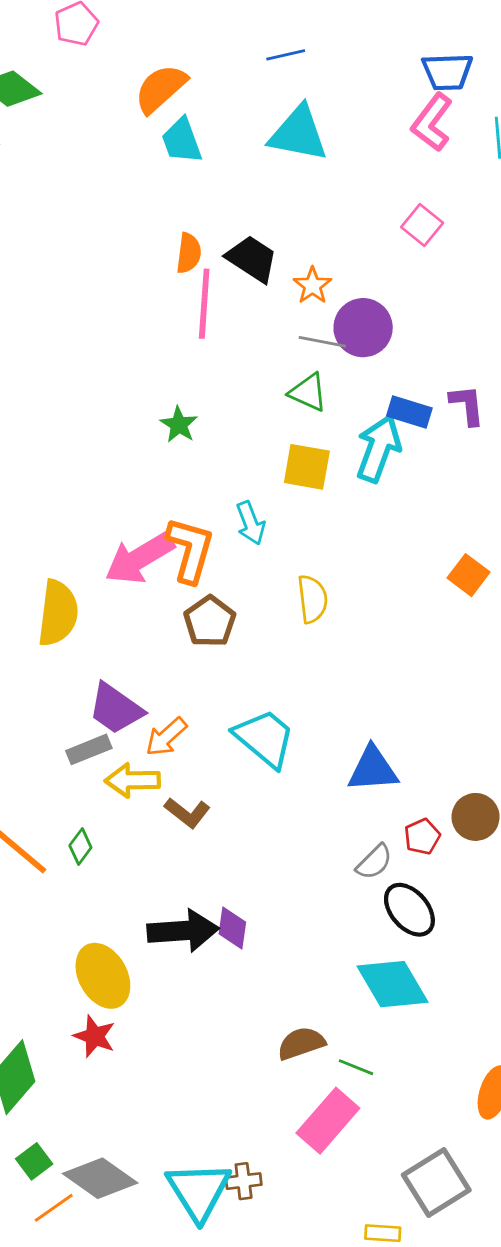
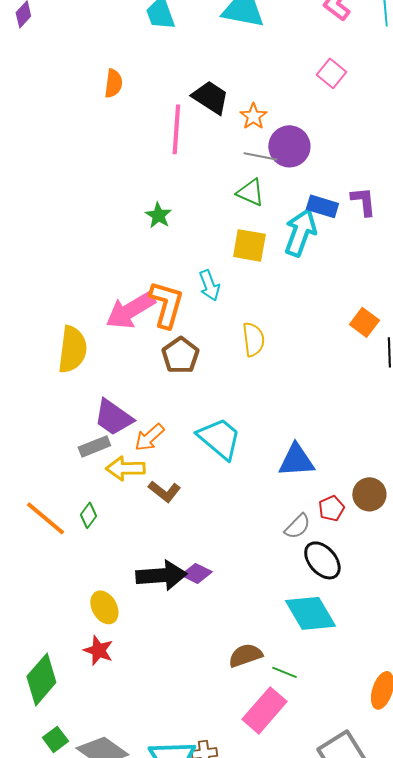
orange semicircle: (189, 253) -> (113, 83), moved
purple diamond: (232, 928) -> (196, 573), turned -72
yellow ellipse: (103, 976) -> (104, 607), size x0.7

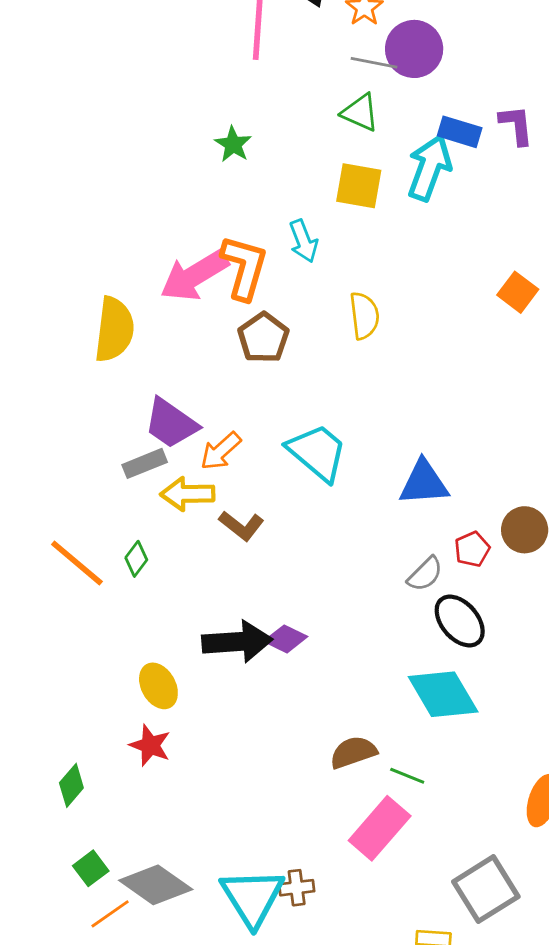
green diamond: (41, 679) -> (71, 785), size x0.6

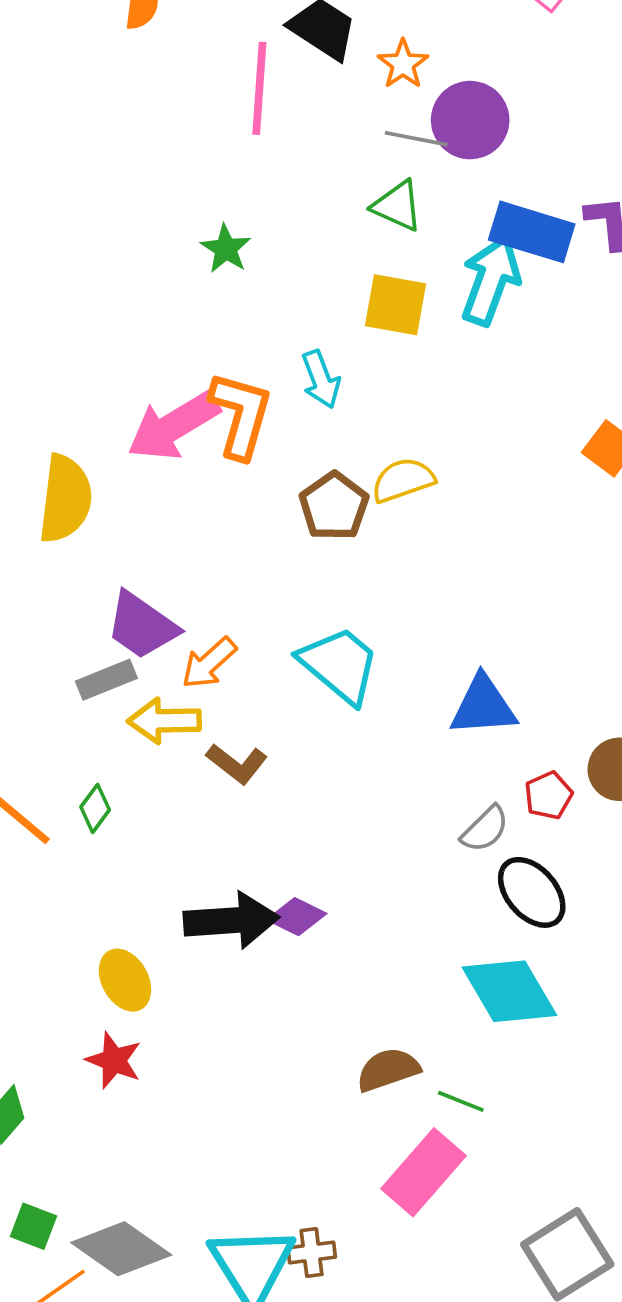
blue rectangle: (460, 132) -> (532, 232), size x1.4
yellow semicircle: (364, 316) -> (403, 480), turned -102
brown pentagon: (263, 338) -> (334, 506), moved
green square: (91, 868) -> (34, 1226), turned -32

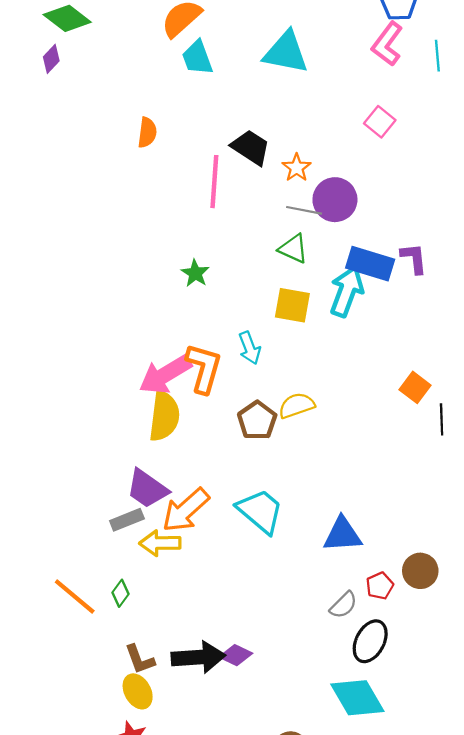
yellow semicircle: (65, 499) -> (164, 416), moved
orange arrow: (209, 663) -> (186, 510), size x1.5
brown L-shape: (237, 764) -> (140, 659), moved, turned 32
black ellipse: (532, 892) -> (370, 641), turned 69

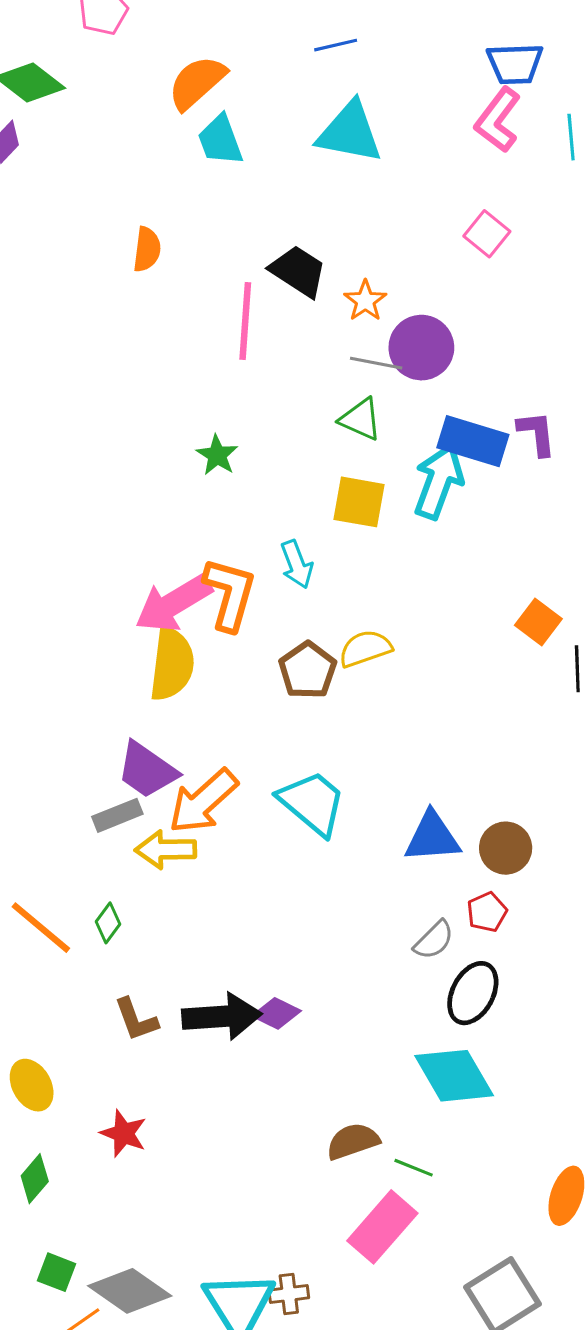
brown circle: (420, 571) -> (506, 848), moved
yellow ellipse: (138, 691) -> (32, 1085), moved

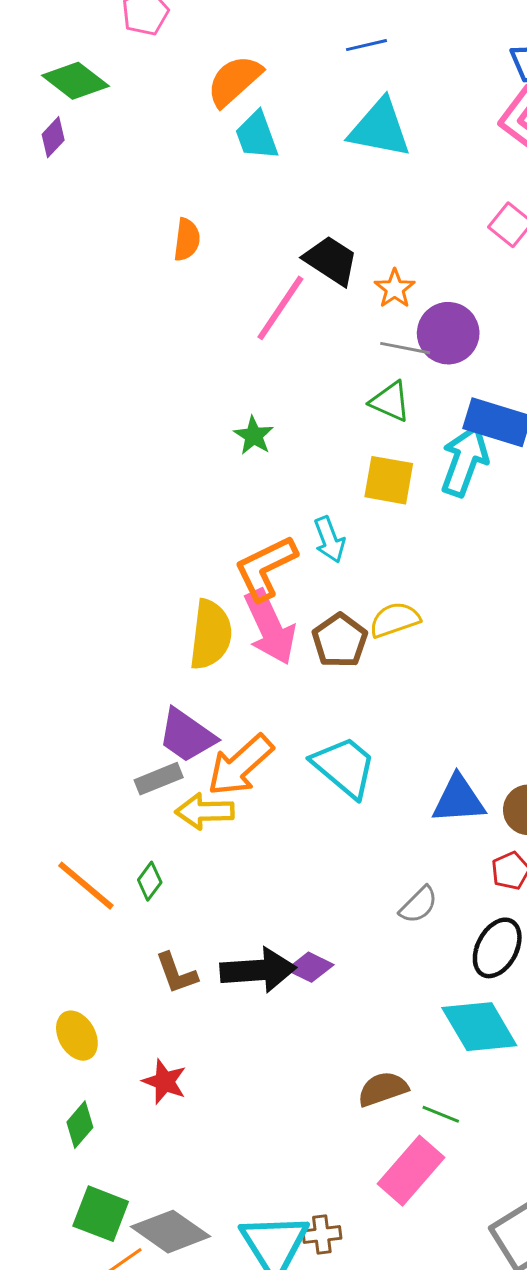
pink line: (245, 321) -> (280, 308), turned 30
orange L-shape: (230, 594) -> (266, 568), turned -132
pink arrow: (173, 603) -> (270, 627), moved, turned -84
gray semicircle: (434, 940) -> (418, 905), moved
green square: (57, 1272) -> (101, 1214), size x1.5

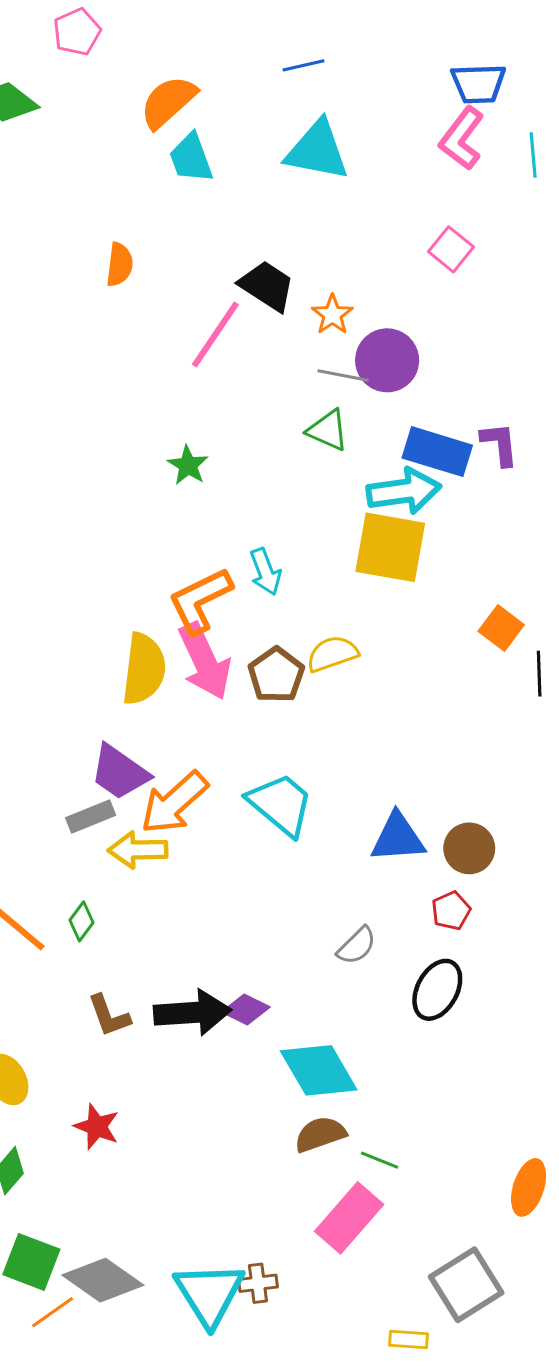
cyan arrow: (464, 461) -> (404, 491), turned 62
yellow square: (389, 480) -> (390, 547), moved, size x1.4
cyan diamond: (479, 1027) -> (319, 1070), moved

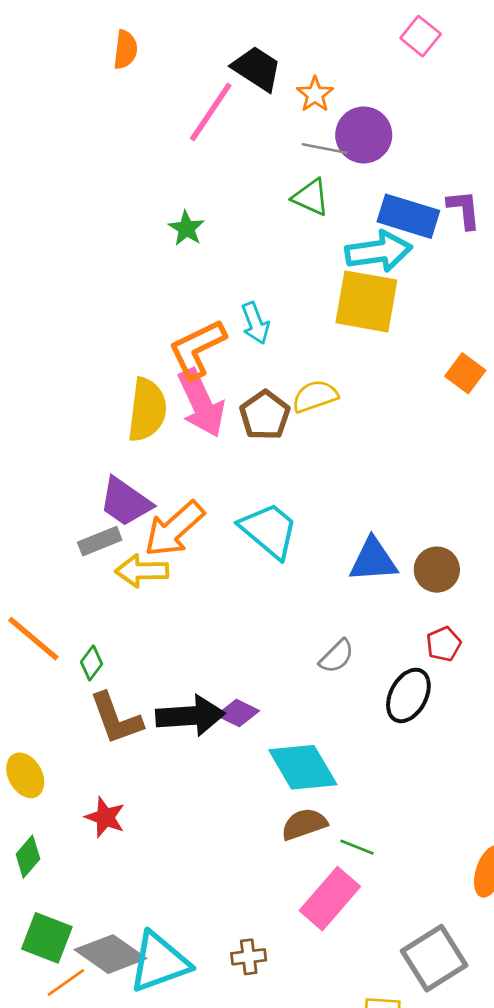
red pentagon: (451, 911) -> (444, 644), moved
green diamond: (82, 921) -> (92, 663), moved
brown L-shape: (109, 1016) -> (116, 718), size x1.4
cyan triangle: (209, 1294) -> (159, 962), moved, turned 42

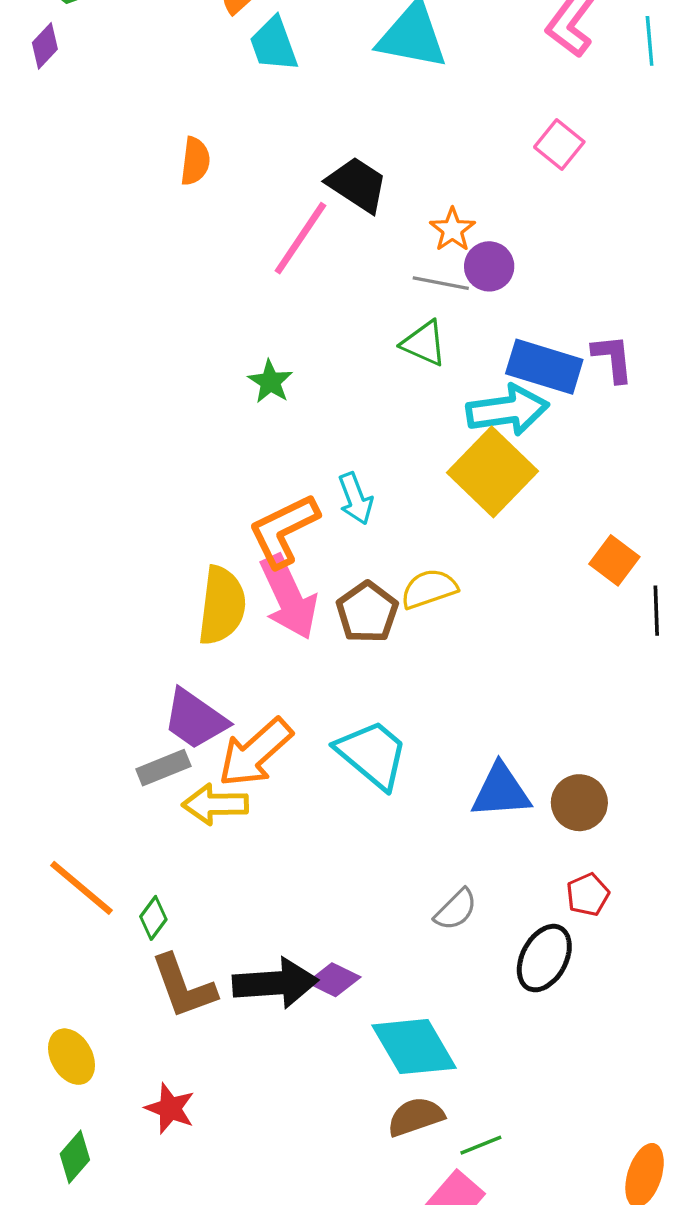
orange star: (315, 94) -> (452, 230), moved
purple circle: (364, 135) -> (489, 266), size x0.7
yellow square: (366, 301) -> (492, 472), turned 34
green line: (357, 847) -> (481, 1145), turned -44

